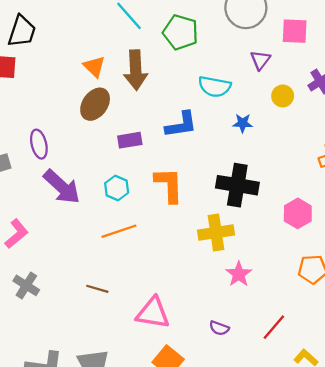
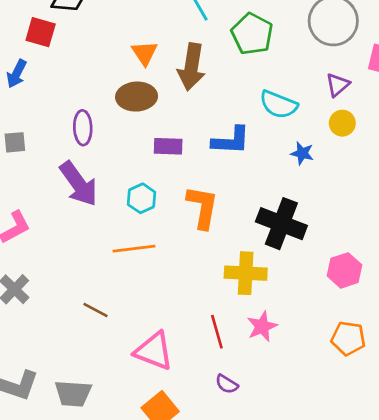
yellow circle: (283, 96) -> (342, 123), moved
brown ellipse: (95, 104) -> (137, 97), turned 40
purple ellipse: (39, 144) -> (83, 128), moved
red line: (274, 327) -> (217, 332), moved, turned -68

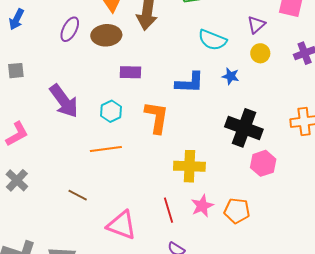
purple ellipse: (83, 128) -> (70, 29), moved, turned 30
blue L-shape: (231, 140) -> (190, 83), moved
black cross: (281, 224) -> (244, 128), moved
orange pentagon: (348, 338) -> (237, 211), moved

